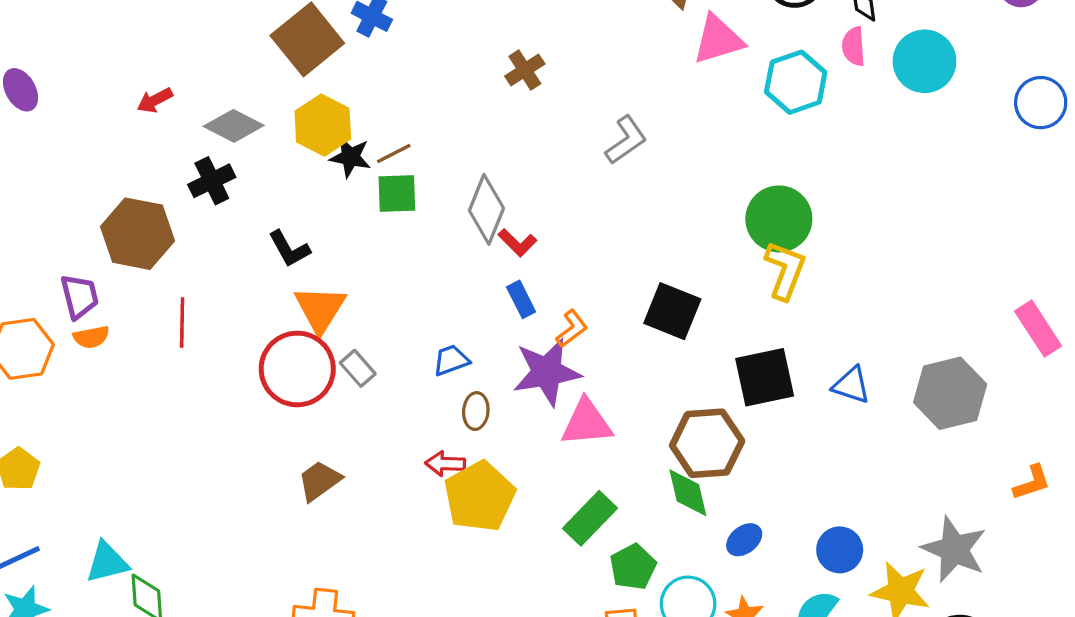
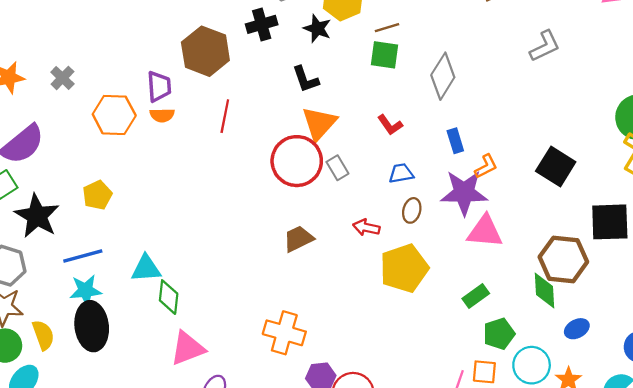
black star: (350, 157) -> (317, 29), moved
red L-shape: (517, 243) -> (390, 125), moved
red arrow: (445, 464) -> (366, 227), moved
green rectangle: (590, 518) -> (476, 296), size x0.7

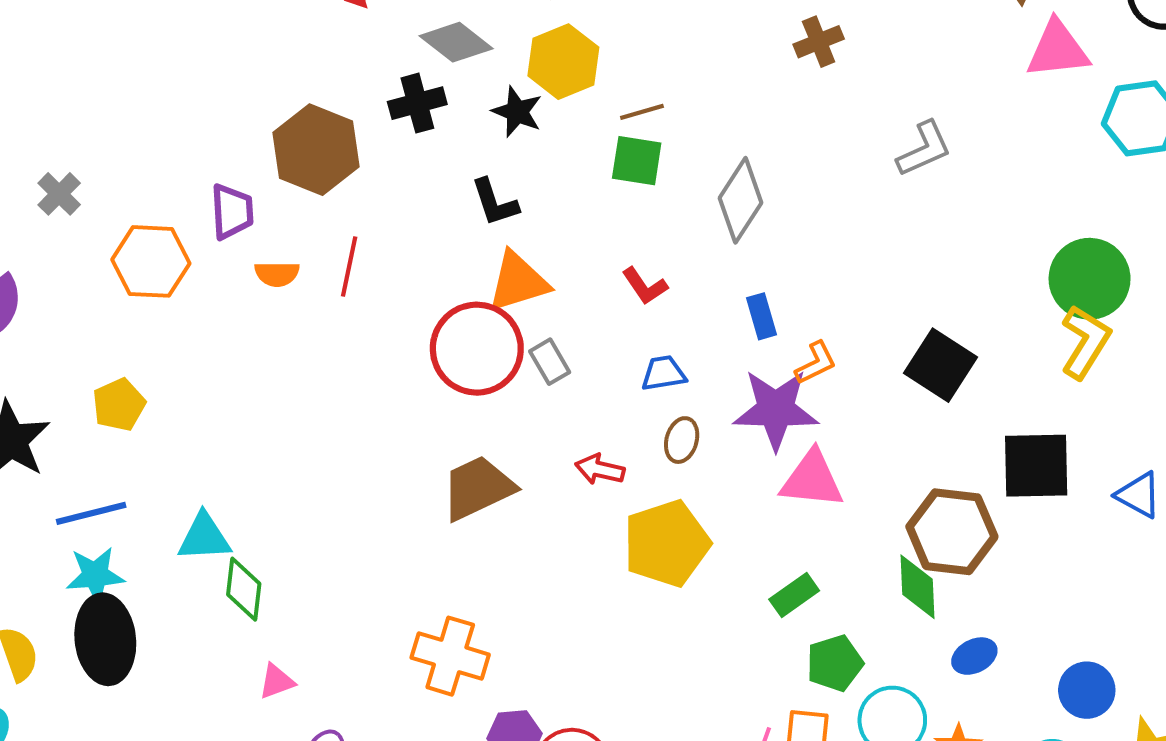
orange semicircle: (162, 115) -> (277, 274), moved
orange triangle: (319, 123) -> (518, 282), turned 30
brown trapezoid: (298, 239) -> (478, 488), size x1.4
pink triangle: (188, 348) -> (277, 681), size x0.6

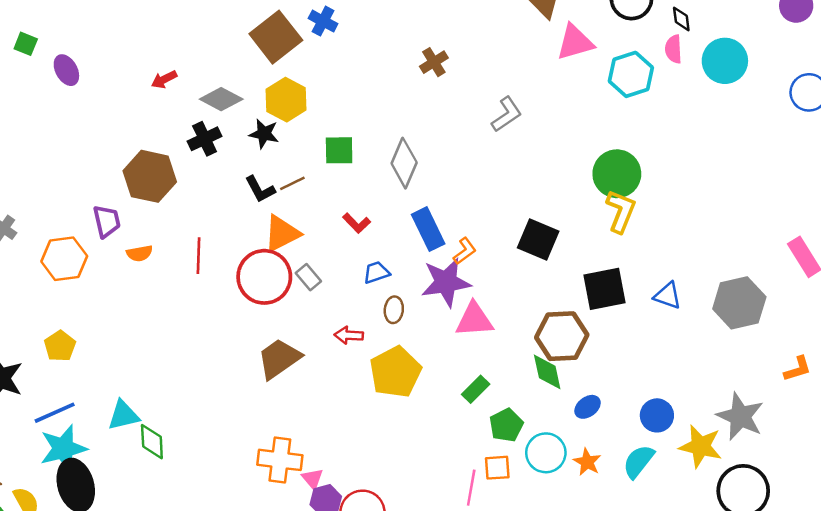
brown line: (642, 112) -> (292, 183), moved
red line: (349, 266) -> (198, 256), moved
blue rectangle: (761, 316) -> (428, 229), size x1.6
cyan star: (95, 575) -> (63, 448), size x1.4
pink triangle: (277, 681) -> (312, 479), moved, turned -40

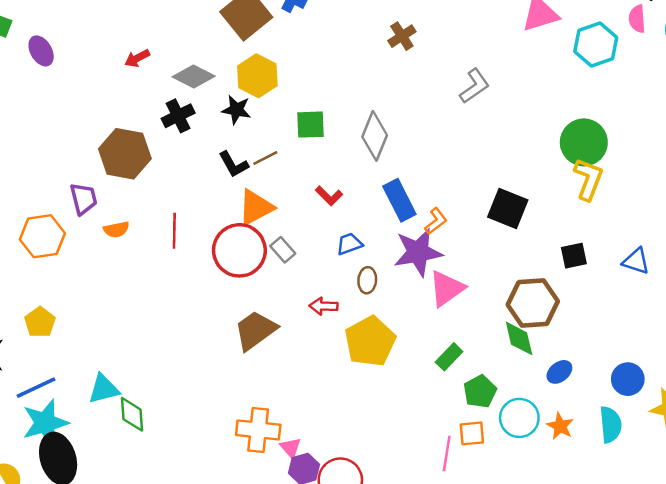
black square: (604, 289) -> (574, 256), size x0.6
pink triangle: (474, 320) -> (447, 288), turned -30
cyan semicircle: (639, 461) -> (611, 425), turned 138

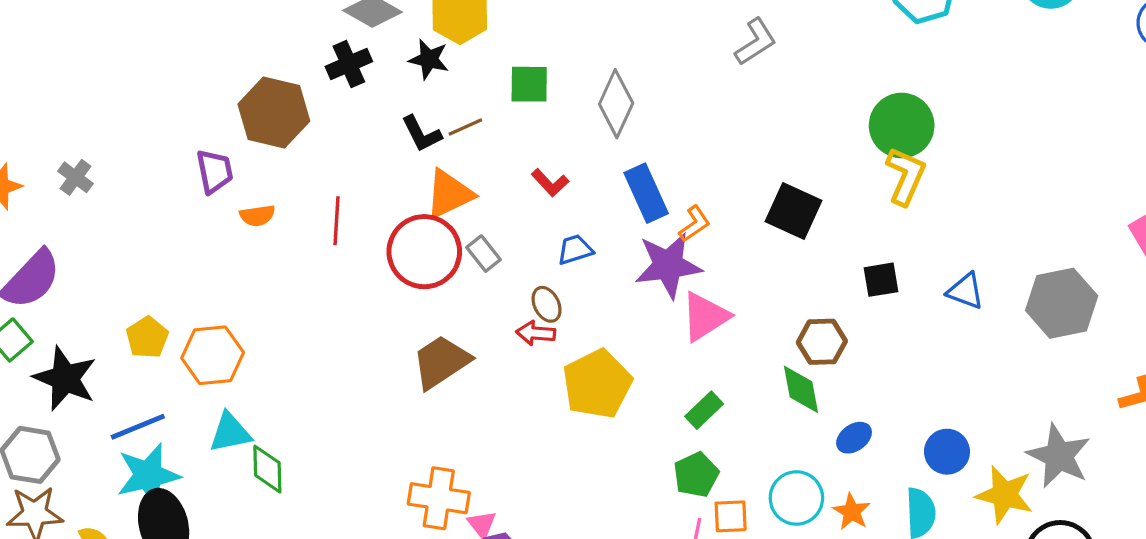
orange hexagon: (42, 236) -> (213, 355), moved
brown ellipse: (367, 280) -> (547, 304), moved, turned -35
brown hexagon: (533, 303) -> (822, 342), size x0.7
green pentagon: (480, 391) -> (696, 475), moved

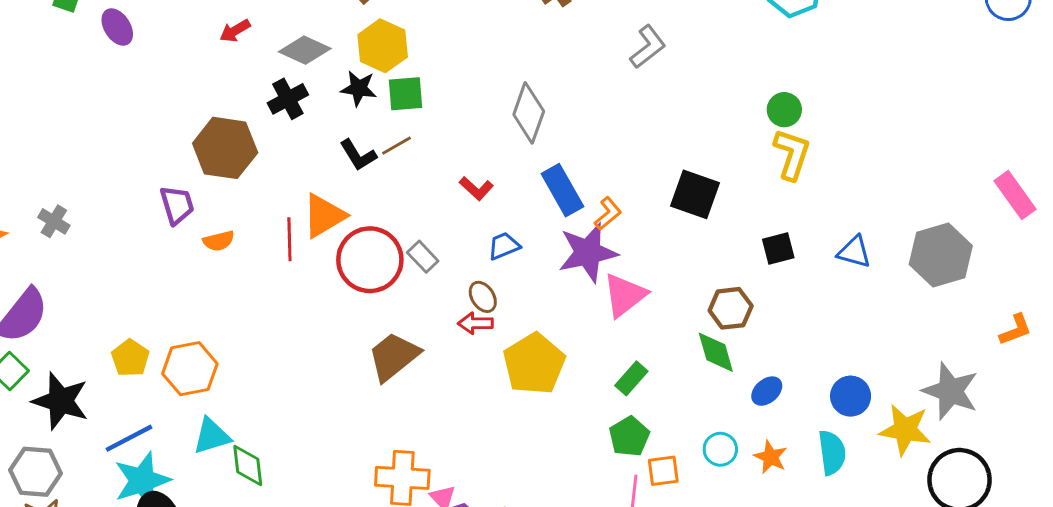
green square: (529, 84) -> (405, 94), moved
green circle: (902, 125) -> (784, 110), size x0.6
orange triangle: (449, 194) -> (324, 216), moved
cyan circle: (796, 498) -> (720, 449), size x0.7

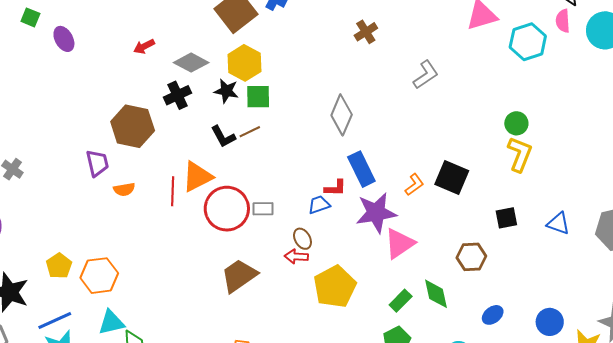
red L-shape: (476, 188) -> (335, 188), moved, turned -45
orange L-shape: (608, 214) -> (414, 185), moved
gray rectangle: (423, 257) -> (263, 209), turned -50
green diamond: (716, 352) -> (436, 294), moved

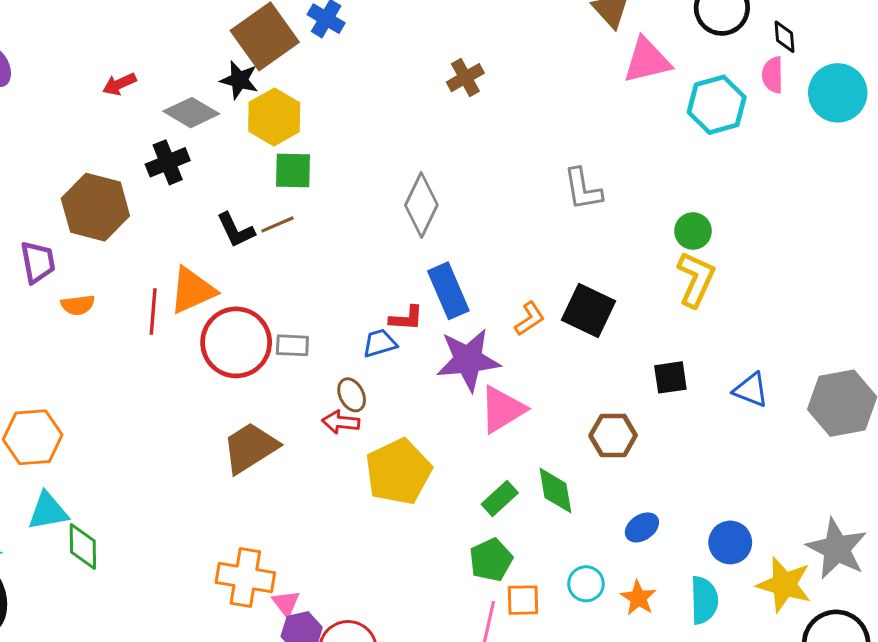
gray L-shape: (426, 75) -> (583, 189), moved, turned 112
black star: (226, 91) -> (239, 80), moved

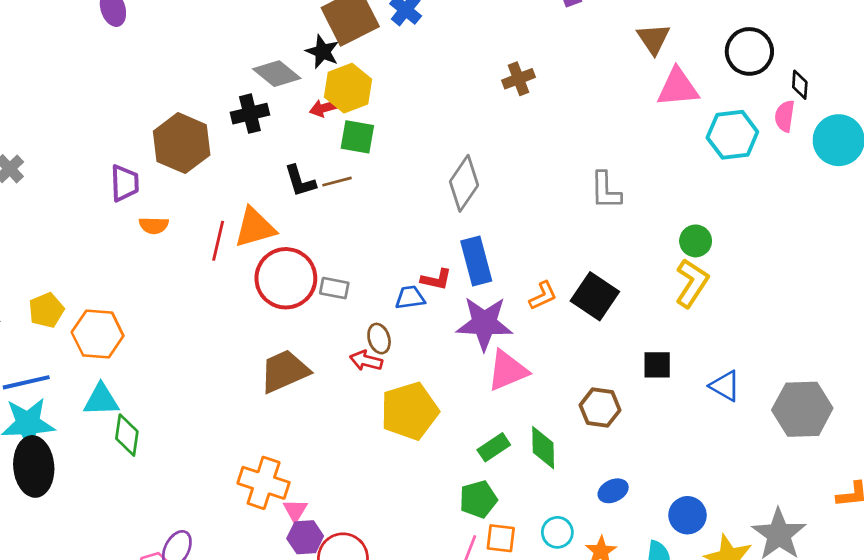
red arrow: (119, 84) -> (324, 108), moved

